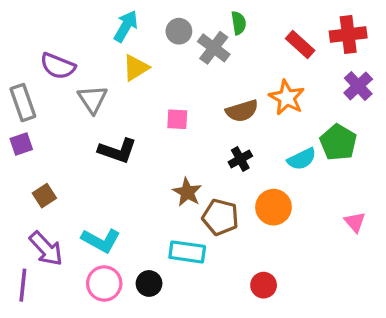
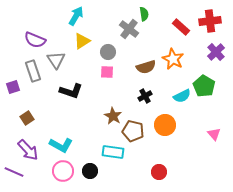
gray circle: (179, 31) -> (108, 52), moved
gray rectangle: (23, 103) -> (33, 71), moved
purple line: (23, 285) -> (14, 172), turned -72

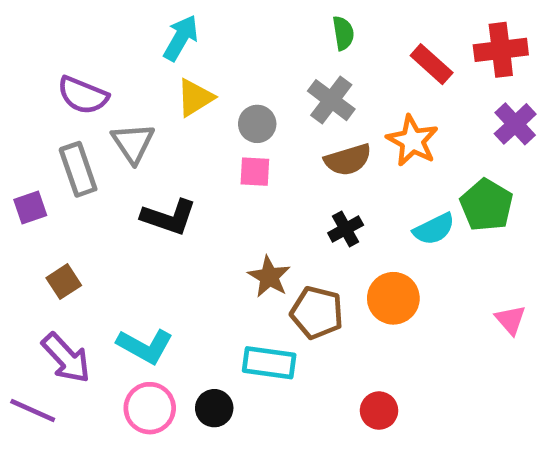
gray cross: (129, 29) -> (331, 100), moved

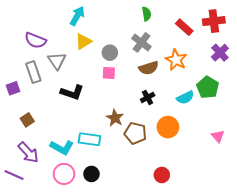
cyan rectangle: (269, 363) -> (89, 139), moved

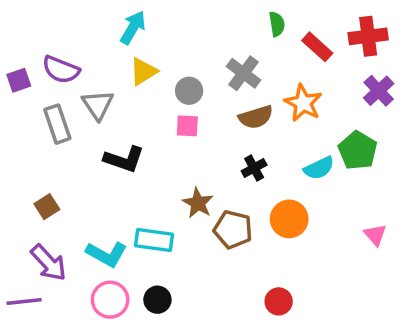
green semicircle: (147, 14) -> (277, 24), moved
purple square: (13, 88) -> (19, 80), moved
purple line: (14, 175) -> (24, 301), turned -30

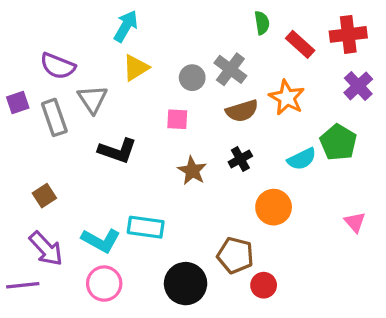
purple square: (19, 80) -> (18, 103), moved
gray circle: (189, 91) -> (192, 78), moved
brown star: (198, 203) -> (192, 171), moved
brown pentagon: (233, 229) -> (235, 255), moved
black circle: (157, 300) -> (186, 284), moved, size x1.6

